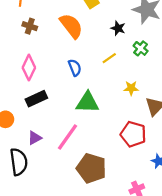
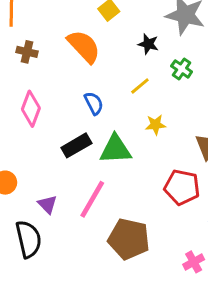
yellow star: (131, 88) -> (156, 125), moved
black rectangle: (36, 99) -> (76, 145), moved
purple triangle: (35, 138) -> (47, 204), turned -40

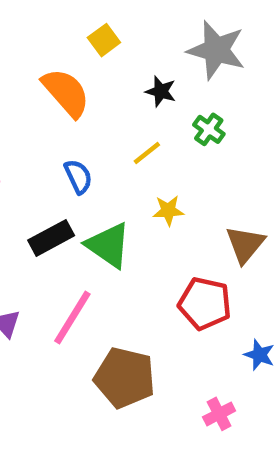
green triangle: (115, 149) -> (108, 245), turned 36

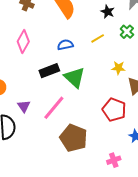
blue semicircle: (78, 176) -> (65, 45), turned -84
yellow star: (168, 211) -> (118, 68), moved

